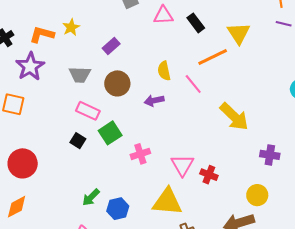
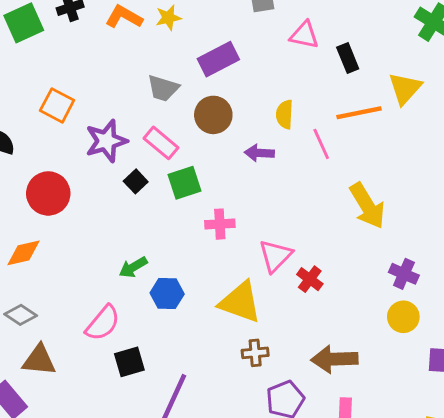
purple rectangle: (111, 46) -> (218, 59), size x1.5
purple star: (30, 66) -> (106, 141), moved
yellow circle: (257, 195) -> (403, 317), moved

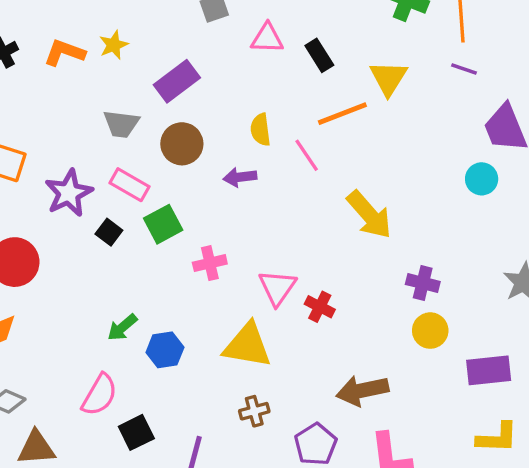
brown cross: (255, 353) -> (254, 411), moved

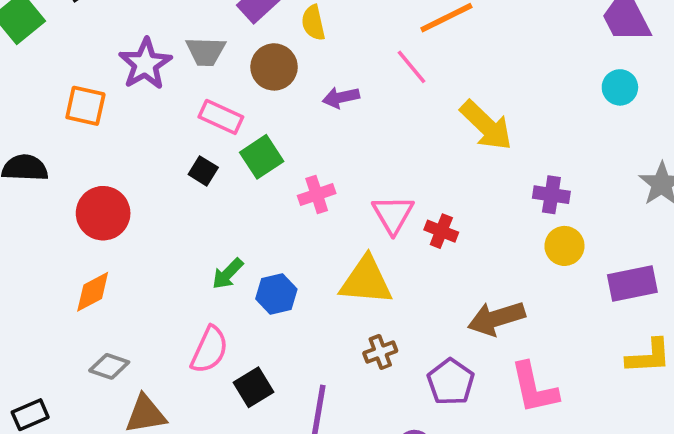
yellow semicircle: (261, 130) -> (313, 23), moved
cyan circle: (482, 179) -> (620, 87), moved
purple star: (69, 193) -> (145, 64), moved

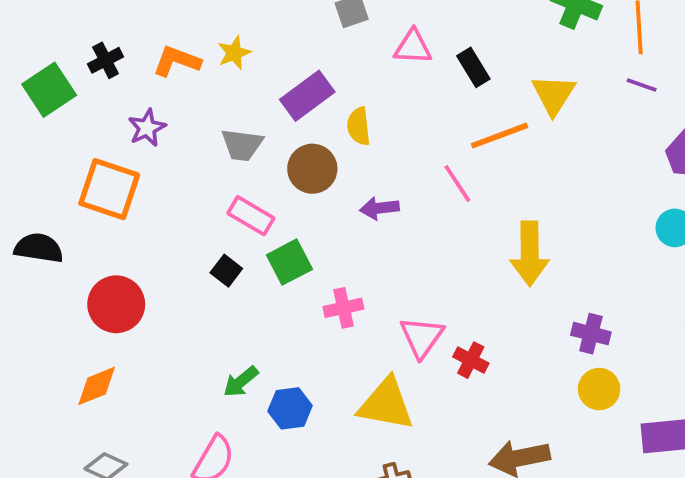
purple star: (145, 64) -> (147, 128), moved, size x0.7
orange square: (85, 106) -> (109, 189), size x1.4
yellow arrow: (486, 125) -> (530, 254), turned 40

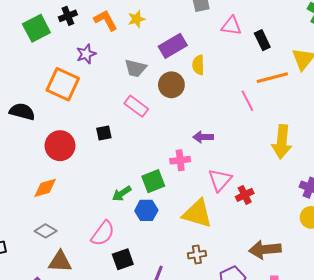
orange L-shape: (177, 61) -> (106, 20), turned 35
purple arrow: (379, 208) -> (203, 137), moved
green square: (289, 262) -> (153, 181), moved
black square: (226, 271) -> (104, 133), moved, turned 35
red cross: (471, 360) -> (245, 195), turned 30

